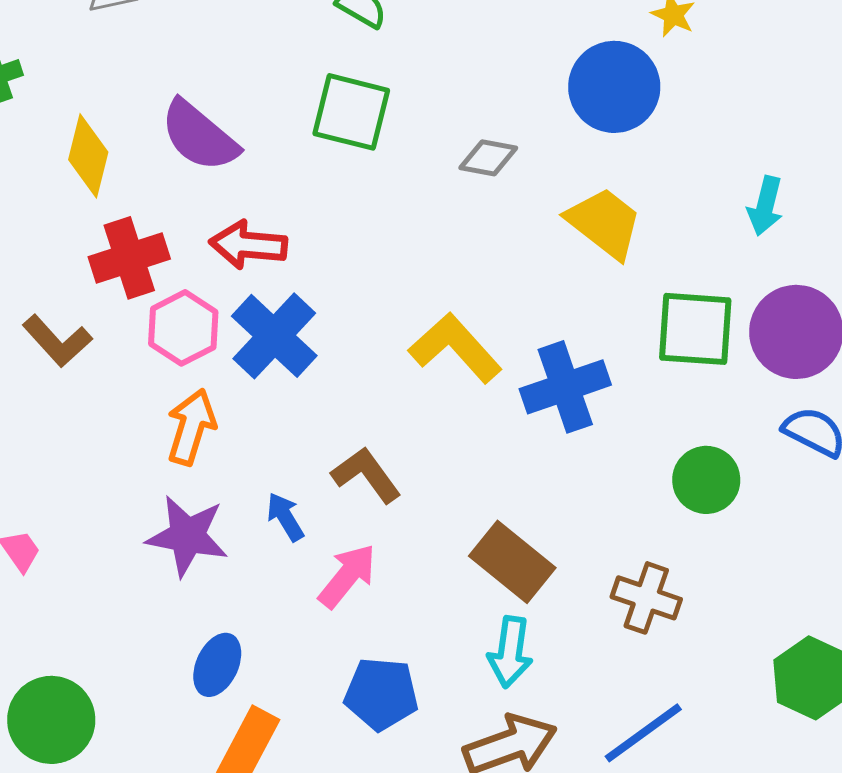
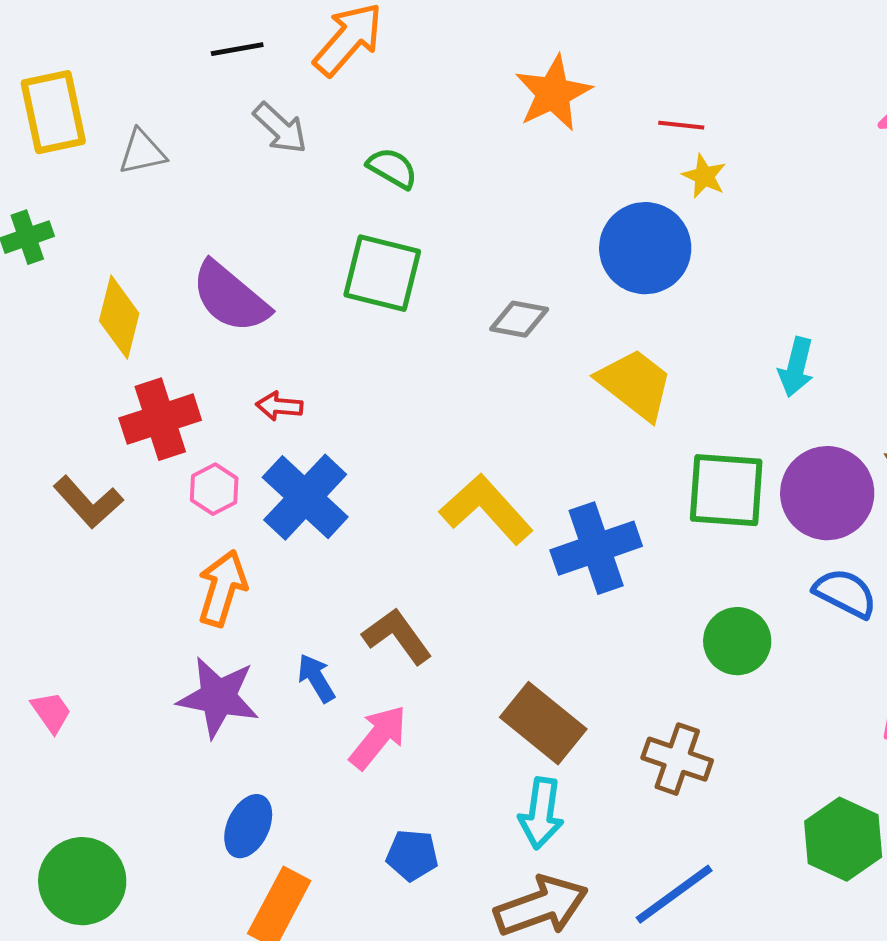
red arrow: (248, 245) -> (279, 406), size x0.6
pink hexagon: (183, 328) -> (214, 489), size x0.7
blue pentagon: (381, 694) -> (412, 855), size x0.7

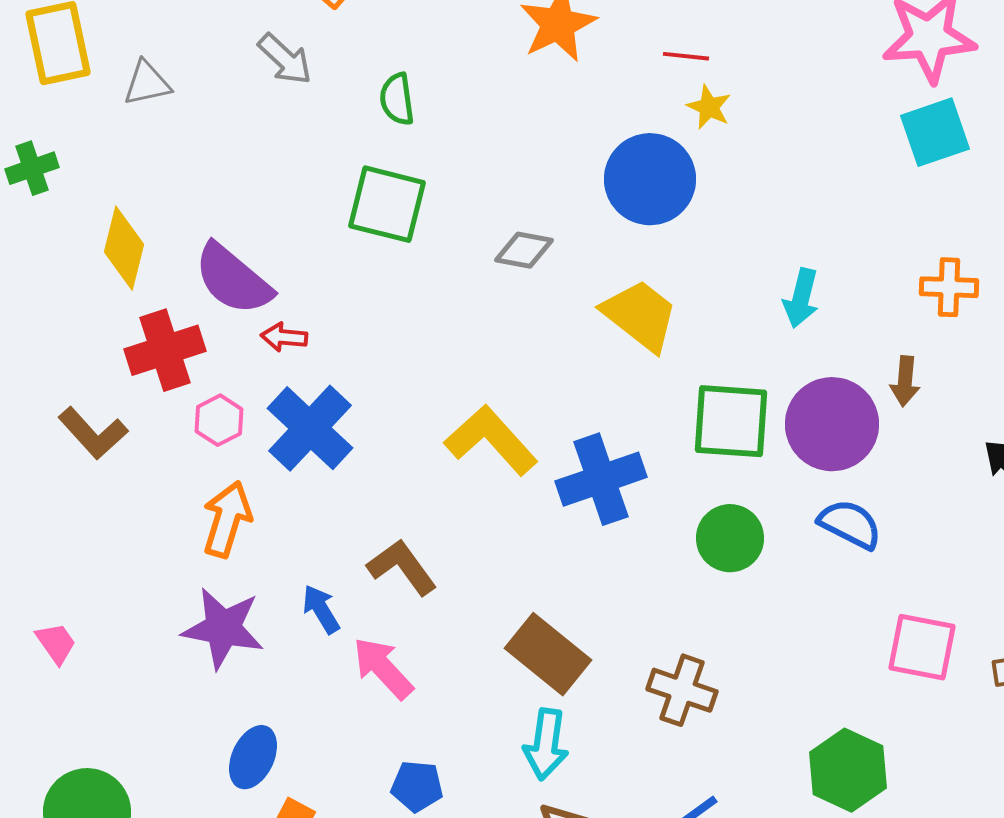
green semicircle: (392, 168) -> (397, 99), turned -128
purple semicircle: (230, 297) -> (233, 279), moved
green circle: (737, 641) -> (730, 538), moved
pink arrow: (378, 737) -> (383, 668), turned -82

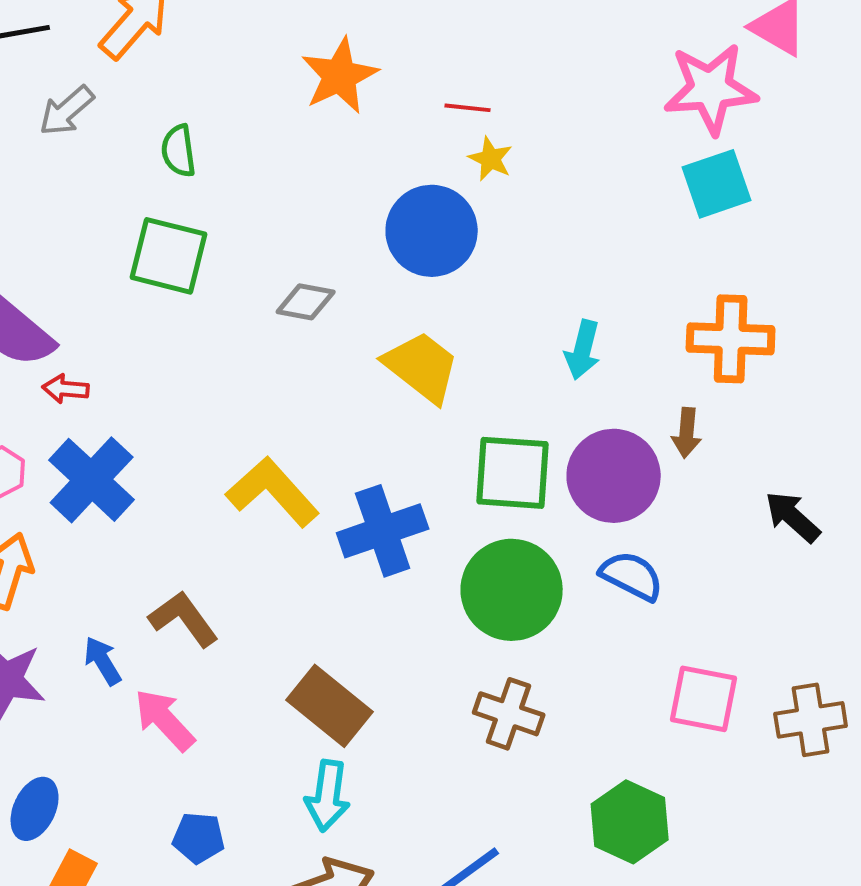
gray arrow: (285, 59) -> (67, 111), turned 96
orange cross: (949, 287) -> (731, 339), size x1.5
green circle: (730, 538) -> (512, 590), size x1.5
brown cross: (682, 690) -> (509, 714), moved

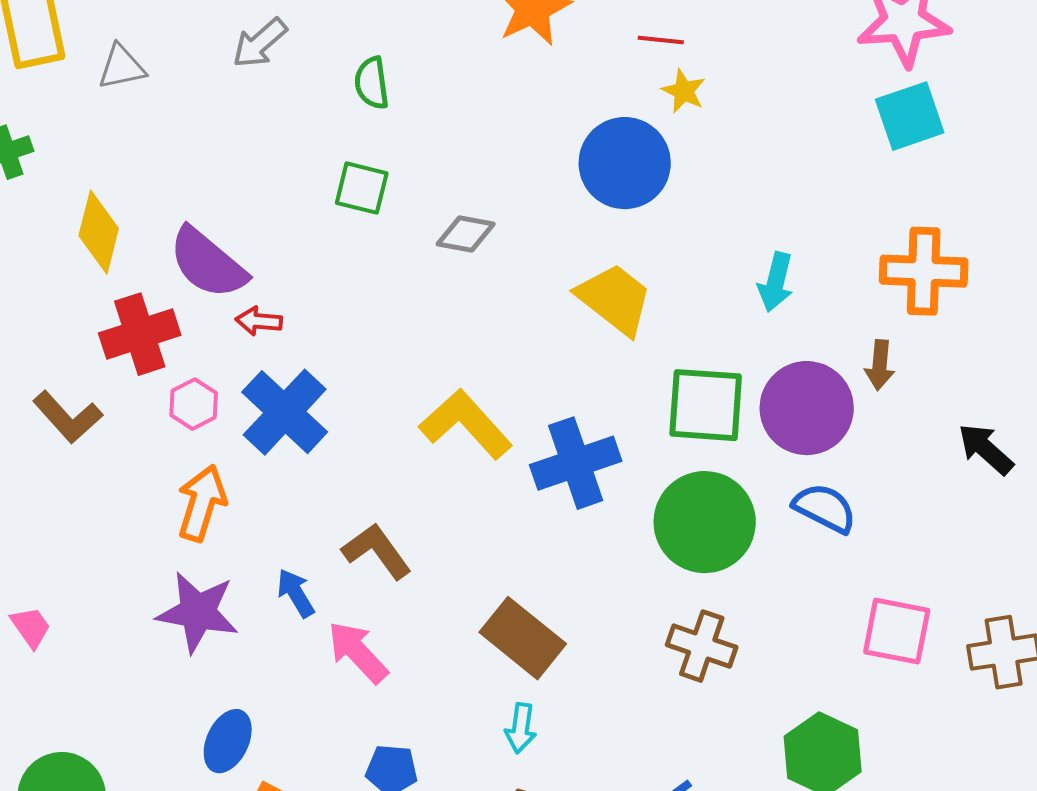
green square: (169, 256) -> (362, 188), size x0.7
gray diamond: (306, 302) -> (466, 234), moved
cyan arrow: (328, 796) -> (521, 728), size x0.7

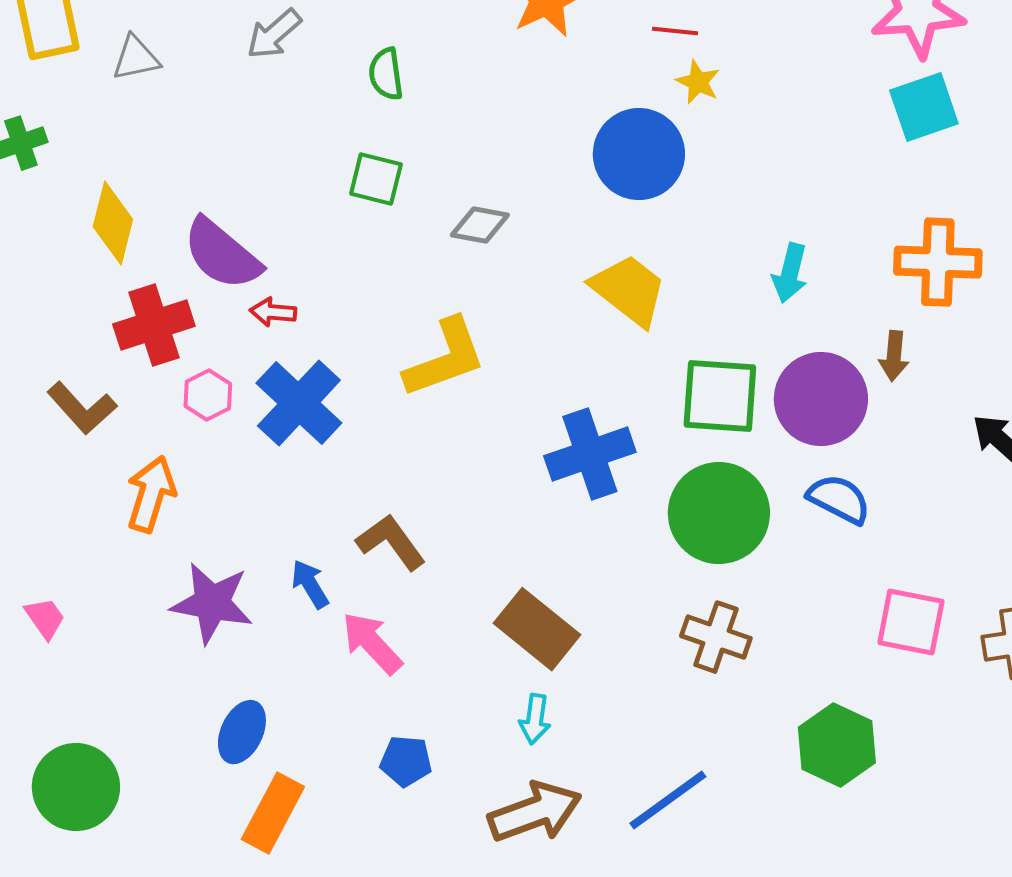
yellow L-shape: (466, 424) -> (445, 358), moved, turned 112
orange arrow: (202, 503) -> (151, 494), moved

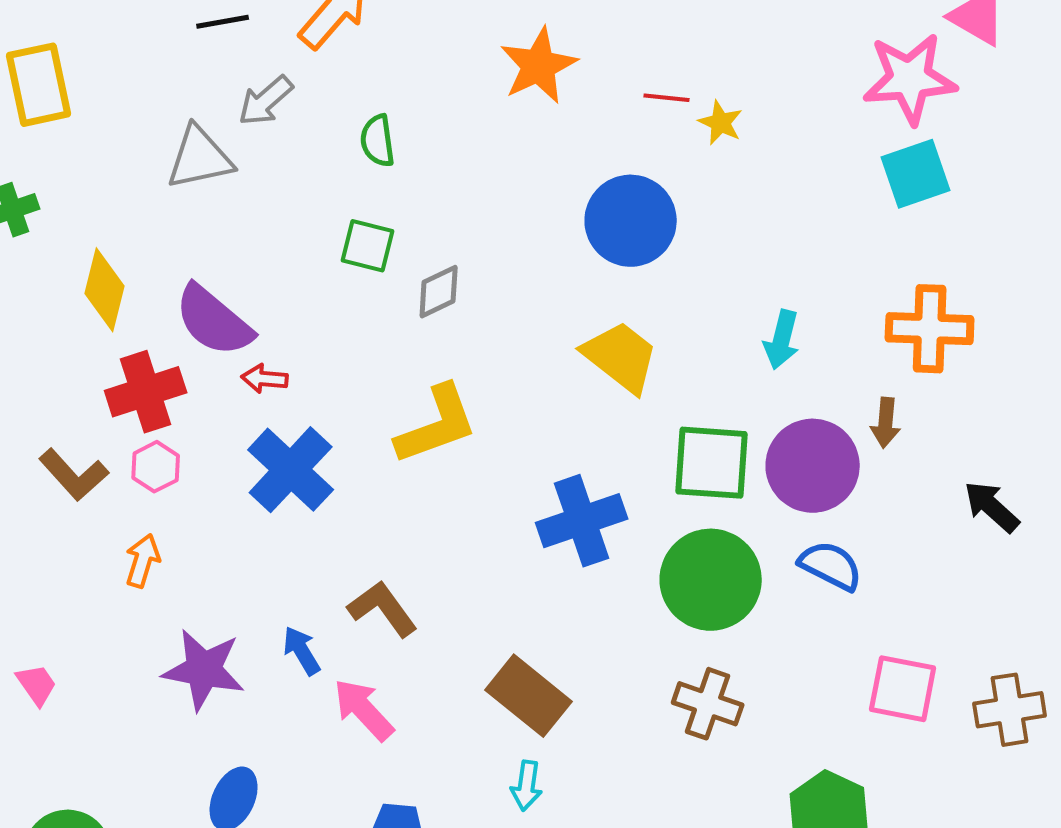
gray triangle: (136, 58) -> (200, 158), moved, size x1.4
yellow star: (698, 82) -> (721, 123), moved
gray diamond: (480, 225) -> (439, 292), moved, turned -36
pink hexagon: (208, 395) -> (156, 467), moved
orange arrow: (151, 494) -> (143, 561), size x0.7

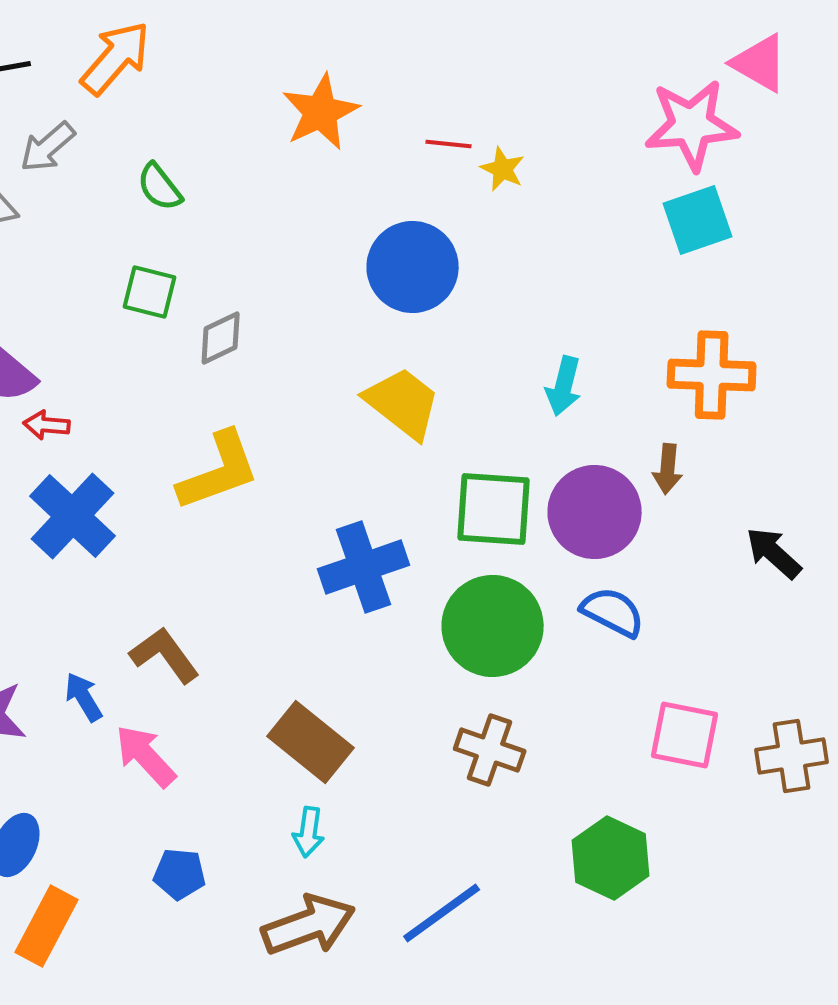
green semicircle: (378, 141) -> (160, 187), turned -30

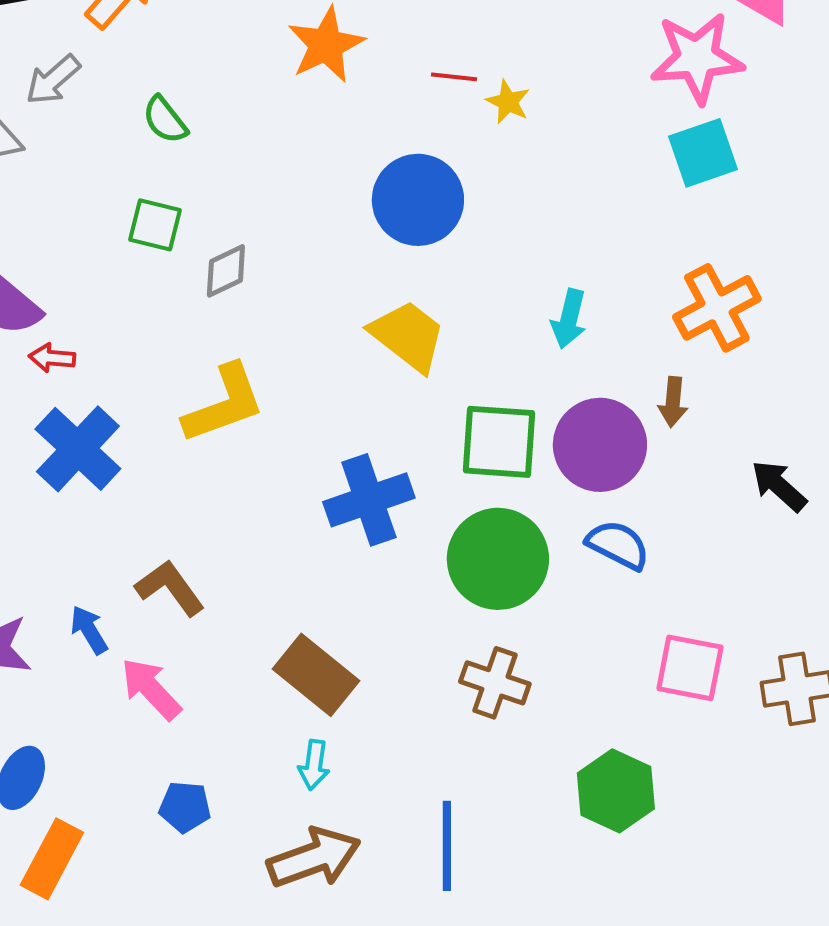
orange cross: (712, 375) -> (717, 308), turned -30
blue line: (442, 913) -> (447, 846), turned -54

